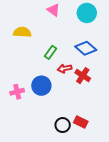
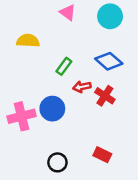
pink cross: (17, 92) -> (22, 116), size x1.5
black circle: (63, 125) -> (57, 162), moved

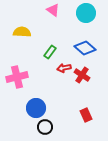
blue circle: (52, 109) -> (36, 108), moved
pink cross: (22, 116) -> (17, 77), moved
red rectangle: (102, 155) -> (86, 115), moved, turned 40

